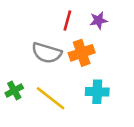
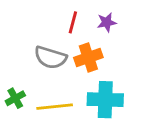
cyan cross: (97, 92) -> (105, 100), size x1.4
yellow line: (51, 98) -> (55, 107), turned -44

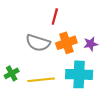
purple star: (107, 22) -> (91, 44), moved

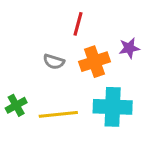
gray semicircle: (38, 43) -> (54, 62), size x0.6
purple star: (91, 44) -> (129, 48), moved

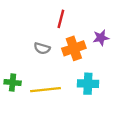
green cross: (16, 105) -> (13, 83), turned 35
cyan cross: (113, 107) -> (88, 84), size x0.7

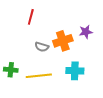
red line: (61, 19) -> (31, 17), moved
gray semicircle: (42, 48) -> (42, 47), moved

